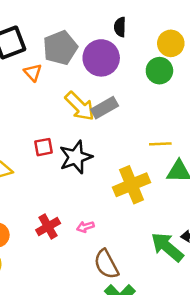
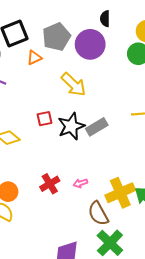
orange triangle: (33, 72) -> (34, 58), turned 49
gray rectangle: (105, 108) -> (97, 127), moved
yellow cross: (132, 185) -> (120, 193), moved

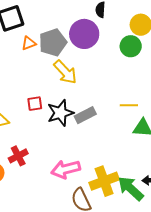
gray pentagon: (56, 37) -> (53, 42), moved
pink arrow: (80, 183) -> (66, 169), size x2.0
red cross: (50, 184) -> (18, 156), moved

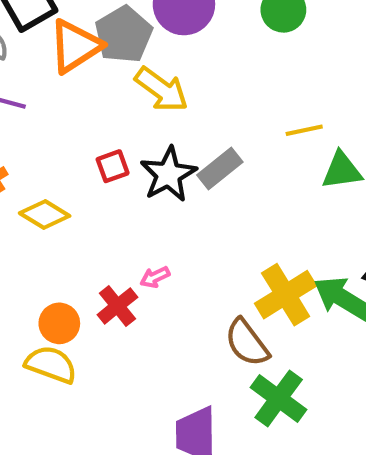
orange triangle: (29, 43) -> (75, 46), size x1.8
red cross: (18, 156) -> (117, 306), moved
pink arrow: (66, 169) -> (155, 277), moved, size x0.5

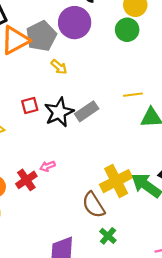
yellow arrow: (162, 89) -> (59, 67), size x0.6
green cross: (279, 398) -> (108, 236), size x0.6

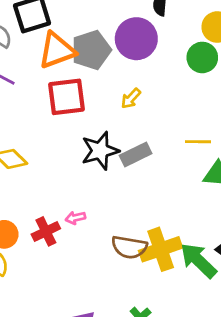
yellow arrow: (59, 67) -> (131, 98), moved, turned 84
red square: (30, 106) -> (66, 97), moved, size x1.8
brown semicircle: (93, 205) -> (129, 247), moved, turned -56

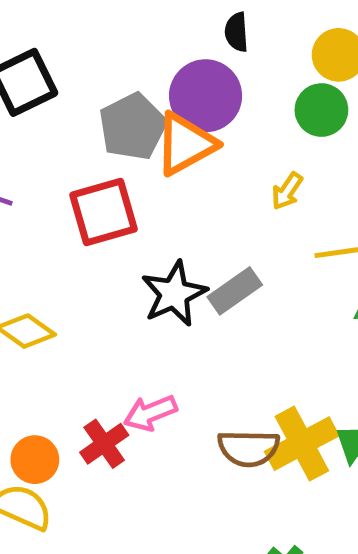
orange triangle: (57, 50) -> (185, 144), moved
yellow arrow: (131, 98) -> (287, 191), moved
pink arrow: (75, 218) -> (150, 413), size x1.5

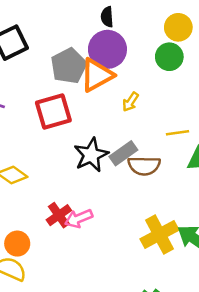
black semicircle: (237, 32) -> (107, 17), moved
yellow arrow: (287, 191) -> (130, 102), moved
red cross: (104, 444) -> (59, 215), moved
brown semicircle: (249, 448) -> (144, 166), moved

